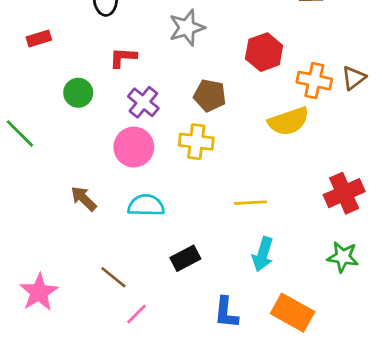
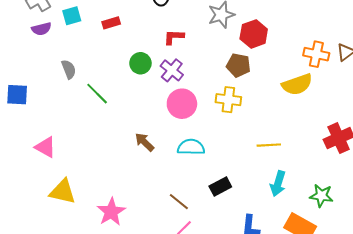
red hexagon: (264, 52) -> (254, 34), moved
purple cross: (143, 102) -> (172, 70), moved
green star: (343, 257) -> (321, 196), moved
brown line: (113, 277) -> (179, 202), moved

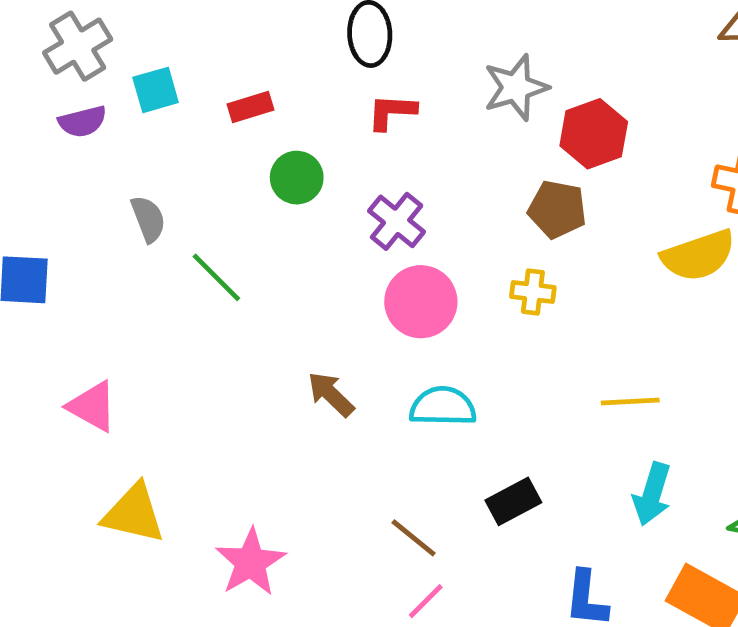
red L-shape: (174, 37) -> (392, 112), moved
green circle: (140, 63) -> (297, 178), moved
yellow cross: (228, 100) -> (533, 292), size x0.7

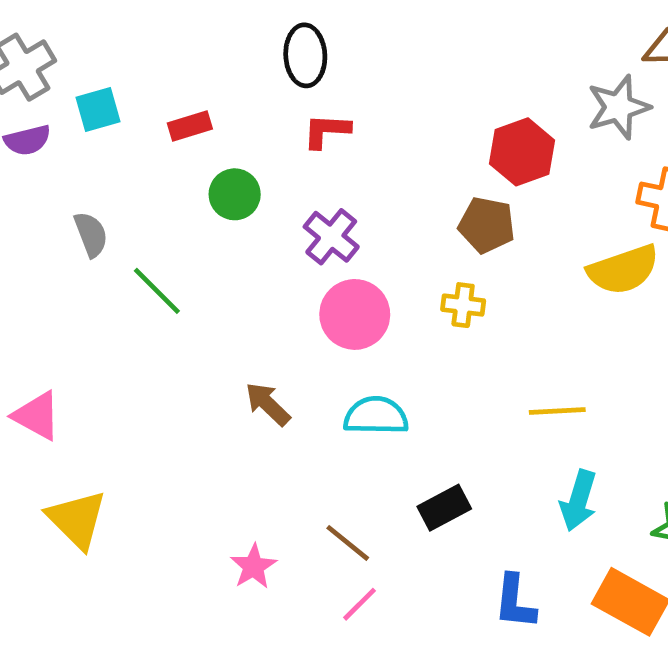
gray star: (516, 87) -> (619, 107), moved
yellow triangle: (134, 514) -> (77, 519), turned 32
pink star: (250, 562) -> (253, 566), moved, size x0.7

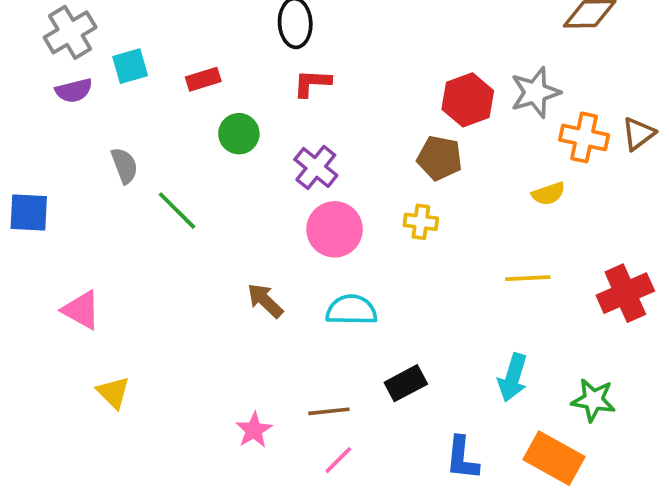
gray star: (619, 107) -> (535, 92), moved
yellow semicircle: (623, 270) -> (548, 194), size x0.6
yellow line: (557, 411) -> (528, 278), moved
yellow triangle: (77, 519) -> (113, 393), size x0.7
brown line: (348, 543) -> (329, 411), turned -45

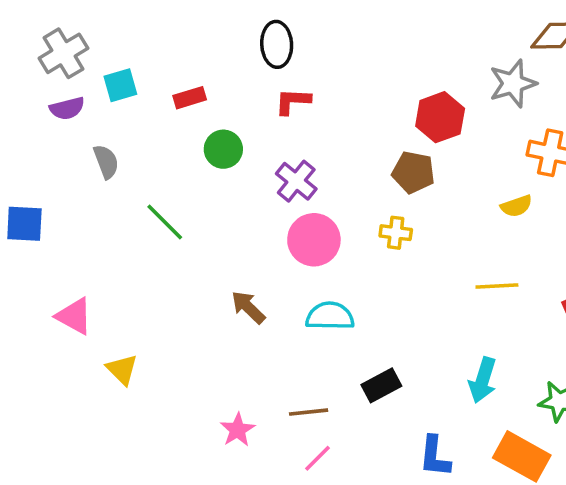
gray star: (535, 92) -> (513, 83), moved
gray semicircle: (124, 166) -> (106, 162), moved
yellow triangle: (113, 393) -> (122, 369), moved

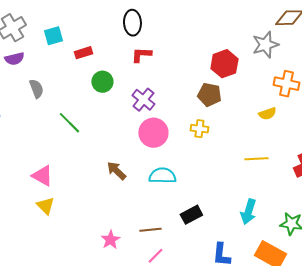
cyan square: (120, 85) -> (53, 36), moved
pink triangle: (74, 316) -> (42, 176), moved

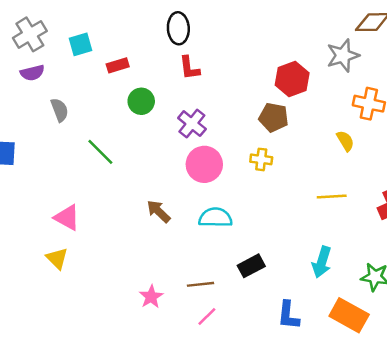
red L-shape: (141, 55) -> (189, 68), turned -100
yellow semicircle: (267, 114) -> (345, 141), turned -102
yellow triangle: (45, 206) -> (57, 258), moved

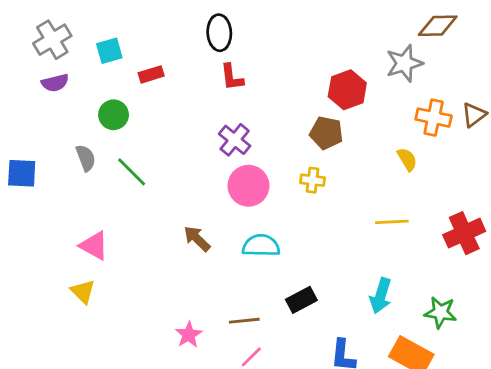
green circle: (141, 101) -> (114, 115), moved
gray semicircle: (60, 110) -> (86, 158), moved

